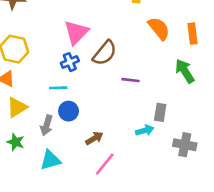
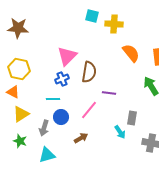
brown semicircle: (105, 53) -> (89, 72), turned -30
cyan arrow: (145, 130) -> (120, 132), turned 72
pink line: (105, 164) -> (89, 110), moved

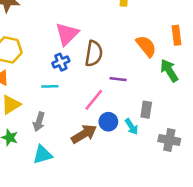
orange semicircle: (131, 53) -> (146, 46), moved
blue circle: (61, 117) -> (108, 122), moved
brown arrow: (81, 138) -> (84, 134), size x1.5

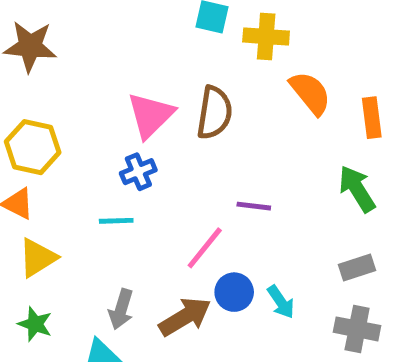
orange semicircle: (146, 46) -> (310, 93), moved
brown semicircle: (94, 54) -> (214, 113), moved
gray rectangle: (146, 110) -> (357, 268), moved, turned 63
gray arrow: (39, 122) -> (121, 309), moved

